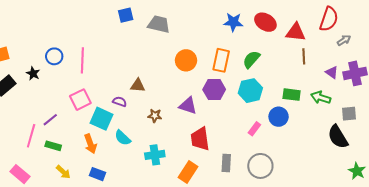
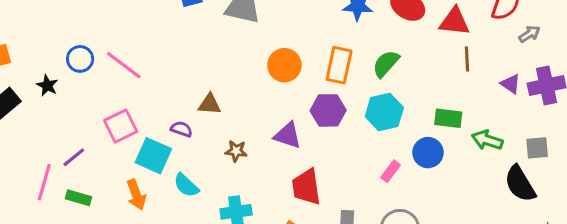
pink line: (82, 60) -> (124, 65), turned -55
green arrow: (321, 98) -> (487, 140), moved

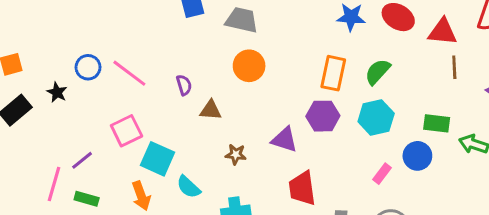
orange circle: (284, 65) -> (249, 66), moved
purple semicircle: (181, 129) -> (184, 85), moved, turned 54

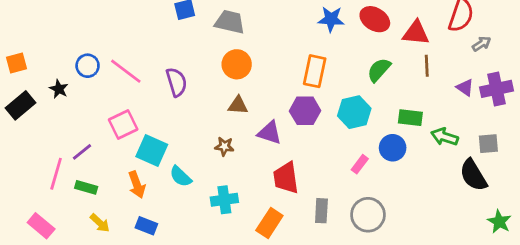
green semicircle: (378, 72) -> (379, 70), moved
purple semicircle: (184, 85) -> (176, 82), size x1.5
brown triangle: (211, 110) -> (238, 105), moved

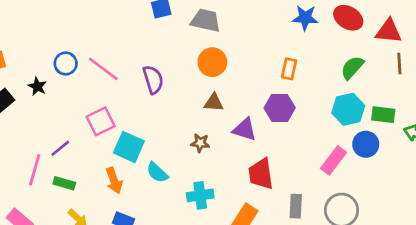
orange rectangle: (315, 71) -> (289, 69), size x0.7
cyan hexagon: (354, 112) -> (348, 109), moved
pink rectangle: (360, 164) -> (333, 160), size x1.5

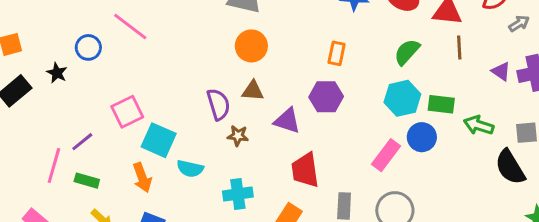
pink line: (103, 69) -> (130, 27), moved
purple semicircle: (153, 80) -> (218, 104), moved
cyan semicircle: (157, 173) -> (190, 169), turned -30

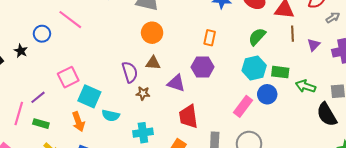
purple triangle: (501, 71) -> (314, 45), moved, turned 40

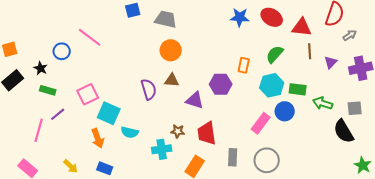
orange rectangle: (210, 38) -> (244, 65), moved
brown star: (143, 93) -> (178, 131), moved
green rectangle: (41, 124) -> (48, 90), moved

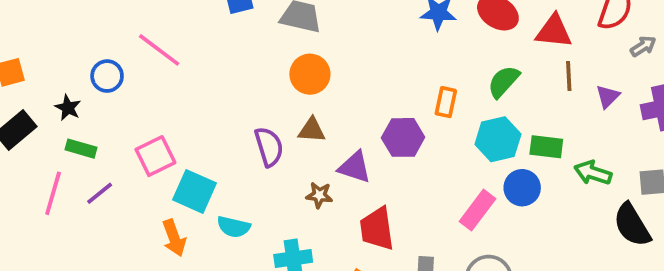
pink line: (39, 130) -> (53, 193), moved
brown star: (178, 131) -> (319, 195), moved

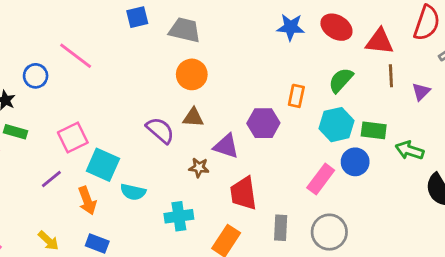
purple semicircle: (269, 147) -> (160, 130), turned -32
purple line: (100, 193) -> (51, 179), moved

